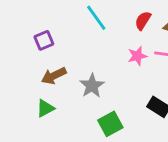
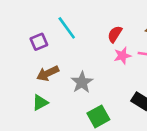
cyan line: (96, 18) -> (67, 28), moved
red semicircle: (143, 21) -> (115, 34), moved

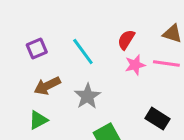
cyan line: (67, 28) -> (83, 52), moved

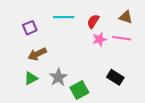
cyan line: (83, 52) -> (64, 17), moved, turned -54
gray star: (87, 96) -> (58, 77), moved

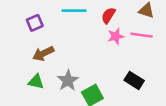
green triangle: (31, 78) -> (36, 82), turned 40

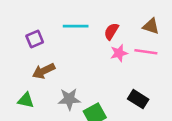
gray star: (68, 80) -> (69, 99), turned 30
green triangle: (36, 82) -> (26, 100), moved

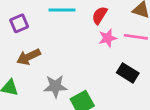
black rectangle: (138, 99) -> (128, 73), moved

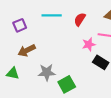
pink star: (108, 38) -> (89, 44), moved

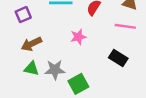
pink star: (89, 44) -> (78, 37), moved
green triangle: (13, 73) -> (31, 69), moved

